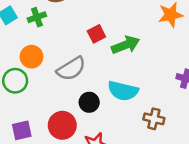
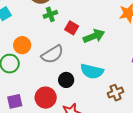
green cross: (37, 17) -> (50, 14), moved
red square: (96, 34) -> (72, 28), turned -32
brown cross: (154, 119) -> (116, 93), turned -35

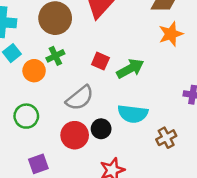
green cross: (50, 14) -> (55, 56), moved
orange circle: (22, 45) -> (34, 71), moved
red circle: (46, 98) -> (75, 135), moved

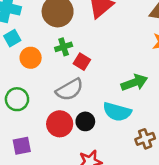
green cross: (55, 56) -> (64, 47), moved
red square: (100, 61) -> (82, 62), moved
green arrow: (130, 69) -> (134, 83), moved

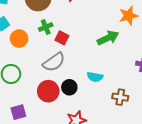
green arrow: (134, 83) -> (108, 38), moved
cyan semicircle: (117, 112) -> (95, 77), size x0.7
brown cross: (145, 139) -> (120, 97), turned 35

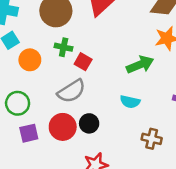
green cross: (46, 27) -> (64, 47), turned 32
cyan semicircle: (95, 77) -> (130, 102), moved
purple square: (18, 112) -> (29, 133), moved

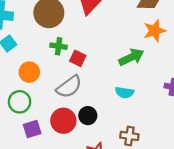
orange circle: (30, 60) -> (29, 72), moved
brown cross: (152, 139) -> (129, 136), moved

